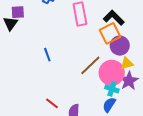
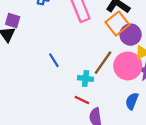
purple square: (18, 12) -> (13, 20), turned 32
cyan cross: (112, 89) -> (85, 79), moved
red line: (52, 103) -> (82, 100), moved

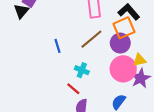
purple circle: (131, 35) -> (120, 43), moved
brown line: (103, 63) -> (91, 39), moved

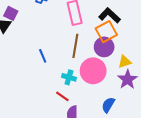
brown line: (91, 39) -> (75, 46), turned -35
pink circle: (123, 69) -> (93, 71), moved

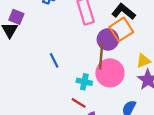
brown line: (75, 46) -> (101, 56), moved
purple circle: (104, 47) -> (108, 39), moved

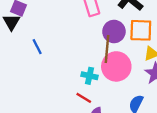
orange square: (121, 29) -> (141, 30), moved, turned 35
blue line: (54, 60) -> (37, 47), moved

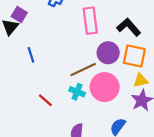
brown line: (107, 49) -> (83, 69), moved, turned 50
red line: (84, 98) -> (45, 100), moved

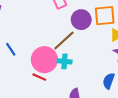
blue line: (31, 55) -> (11, 49), moved
pink circle: (105, 87) -> (44, 60), moved

